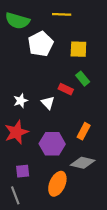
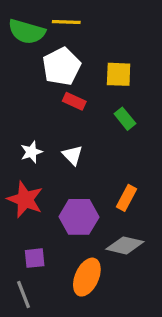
yellow line: (62, 14) -> (66, 22), moved
red rectangle: (66, 89) -> (74, 101), moved
red star: (16, 132) -> (25, 199), turned -30

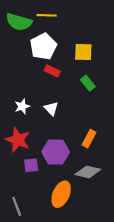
purple square: (35, 258) -> (31, 165), moved

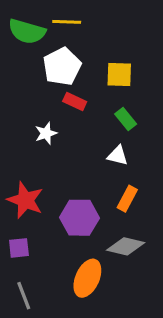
white star: (22, 106) -> (46, 133), moved
white triangle: (51, 109) -> (118, 156), moved, turned -32
purple square: (31, 165) -> (19, 248), moved

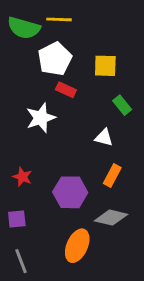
green rectangle: (126, 119) -> (122, 105), moved
white star: (46, 133) -> (41, 118), size x1.5
red star: (25, 200) -> (22, 177), size x0.6

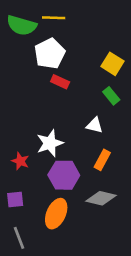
yellow square: (105, 66) -> (113, 64), moved, turned 30
white star: (41, 118) -> (50, 143), moved
orange ellipse: (77, 246) -> (56, 214), moved

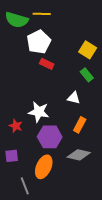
white star: (50, 143) -> (39, 112), turned 30
gray line: (19, 238) -> (25, 186), moved

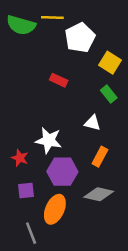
white pentagon: (39, 42) -> (80, 38), moved
purple square: (12, 156) -> (26, 190), moved

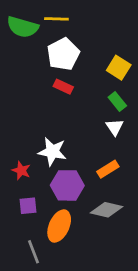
white pentagon: (80, 38) -> (63, 54), moved
white triangle: (92, 123) -> (115, 127), moved, turned 42
orange rectangle: (100, 157) -> (108, 169), turned 30

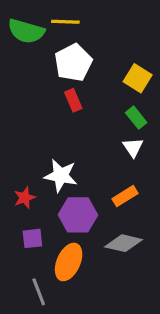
red rectangle: (63, 87) -> (73, 100), turned 42
red star: (21, 171) -> (25, 198), turned 30

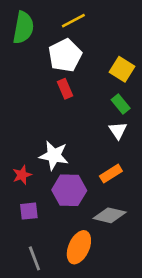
yellow line: (65, 22) -> (73, 21), moved, turned -30
green semicircle: (26, 31) -> (23, 28), turned -96
orange ellipse: (69, 262) -> (79, 247), moved

